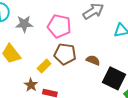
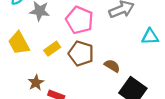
yellow rectangle: (44, 66) -> (52, 49), moved

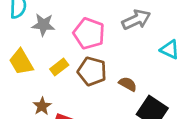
cyan triangle: (150, 37) -> (170, 49), turned 30

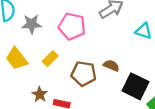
brown pentagon: (92, 71) -> (84, 74), moved

